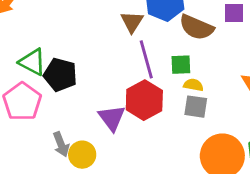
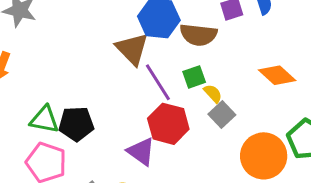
brown triangle: (132, 22) -> (132, 49), size x1.4
yellow semicircle: (193, 85) -> (213, 94), turned 54
gray square: (196, 107) -> (222, 114), turned -35

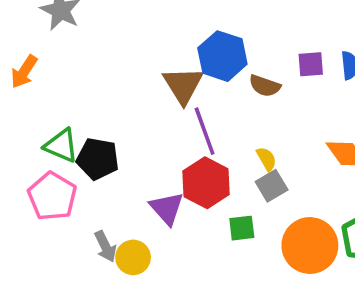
brown semicircle: (198, 35) -> (265, 86), size x0.7
green square: (194, 77) -> (242, 228), moved

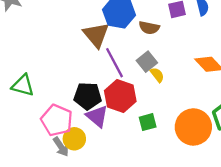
black pentagon: (98, 159) -> (88, 96), moved
gray square: (272, 186) -> (147, 62), moved
pink pentagon: (52, 196) -> (57, 120), moved
yellow circle: (133, 257) -> (74, 139), moved

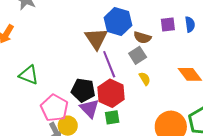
gray square: (147, 62) -> (138, 55), moved
green square: (148, 122) -> (112, 117), moved

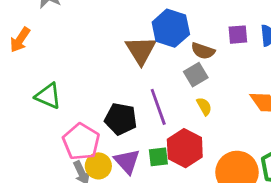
purple line: (109, 64) -> (158, 107), moved
red hexagon: (111, 93) -> (185, 148), moved
purple triangle: (89, 108) -> (127, 161), moved

